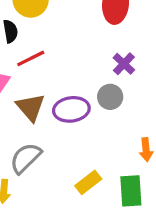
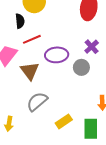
purple ellipse: (71, 109) -> (57, 55), moved
gray semicircle: (26, 158) -> (37, 102), moved

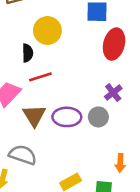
purple ellipse: (57, 55) -> (67, 117), moved
gray semicircle: (37, 102) -> (23, 155), moved, turned 55

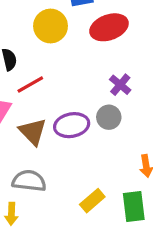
yellow circle: (47, 30) -> (51, 26), moved
red ellipse: (114, 44) -> (109, 27), turned 68

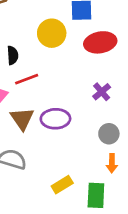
gray circle: (109, 117) -> (109, 134), moved

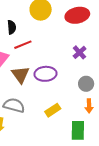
yellow rectangle: (62, 185) -> (53, 110), moved

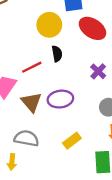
red ellipse: (77, 15) -> (92, 28), turned 50
black semicircle: (12, 27) -> (57, 54), moved

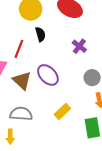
red line: (32, 67) -> (19, 49), turned -36
purple ellipse: (60, 99) -> (48, 75), turned 60

